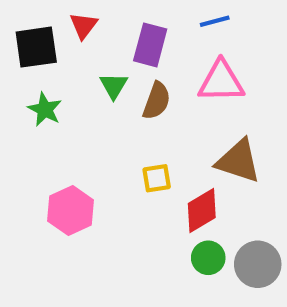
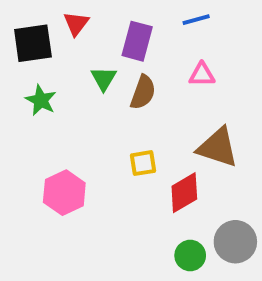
pink triangle: (221, 81) -> (202, 75), size x0.6
green circle: (208, 258) -> (190, 255), moved

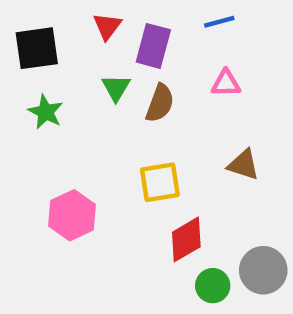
red triangle: (76, 24) -> (107, 26), moved
brown triangle: (218, 147) -> (243, 165), size x0.7
yellow square: (143, 163) -> (160, 182), size x1.4
red diamond: (184, 193) -> (186, 239), moved

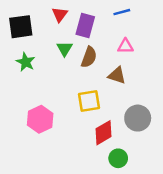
brown triangle: (243, 165) -> (117, 75), moved
gray circle: (263, 270) -> (138, 118), moved

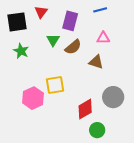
red triangle: (60, 15) -> (41, 12), moved
brown semicircle: (89, 57) -> (73, 47), turned 30
yellow square: (89, 101) -> (55, 85), moved

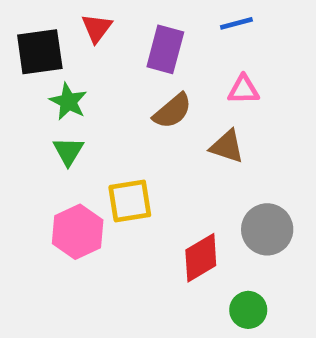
green triangle: (53, 40) -> (68, 151), moved
green star: (21, 51) -> (68, 102), moved
green circle: (97, 130) -> (248, 310), moved

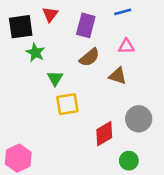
green triangle: (68, 151) -> (55, 78), moved
pink hexagon: (78, 232) -> (18, 158), moved

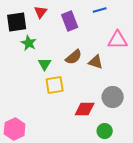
purple rectangle: (86, 25) -> (70, 21), turned -36
pink triangle: (126, 46) -> (118, 40), moved, size x1.5
brown semicircle: (89, 57) -> (74, 57), moved
red diamond: (104, 134) -> (85, 109), turned 30

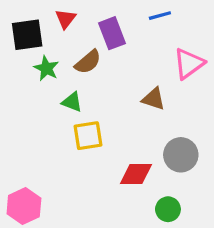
pink triangle: (118, 40) -> (189, 64), turned -35
brown semicircle: (74, 57) -> (88, 62), moved
green triangle: (45, 64) -> (72, 102), turned -40

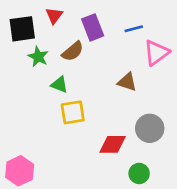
blue line: (160, 16) -> (134, 29), moved

